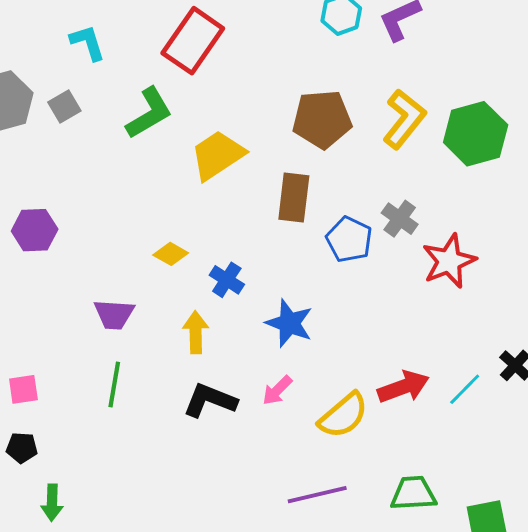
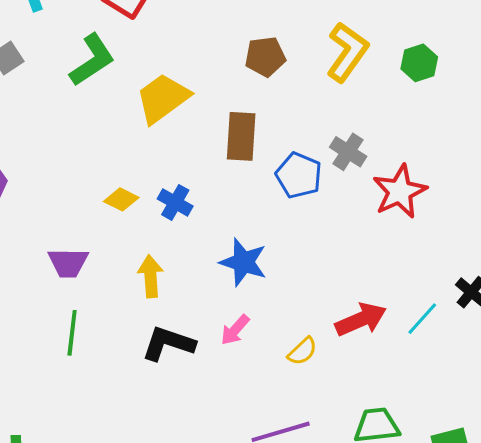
brown pentagon: (322, 119) -> (265, 57), size x0.7
green hexagon: (476, 134) -> (419, 63), size x0.6
blue cross: (227, 280) -> (175, 202), moved
yellow semicircle: (343, 415) -> (302, 351), size x0.6

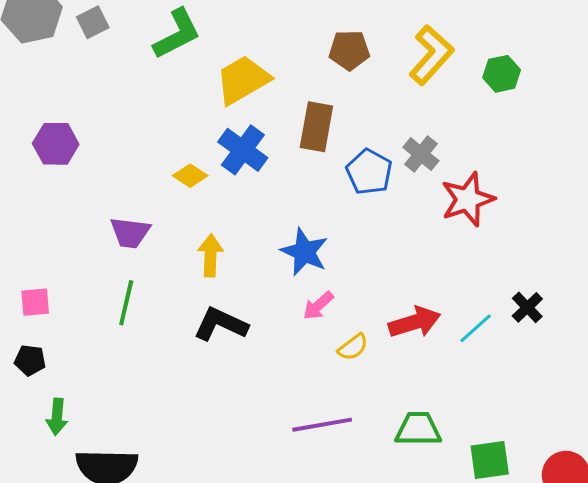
blue cross: (175, 202) -> (243, 150), moved, size x1.4
pink arrow: (235, 330) -> (318, 306), moved

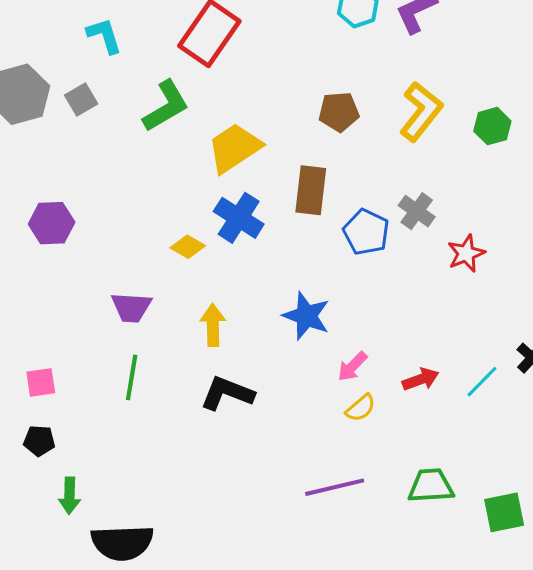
red star: (468, 199) -> (466, 253), size x0.7
pink arrow: (318, 306) -> (352, 367), moved
red arrow: (415, 322) -> (421, 379), size x0.7

